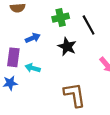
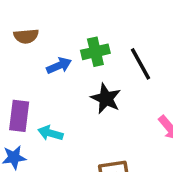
blue arrow: (33, 38) -> (59, 66), moved

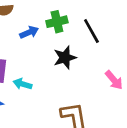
black star: (106, 99) -> (65, 58), turned 30

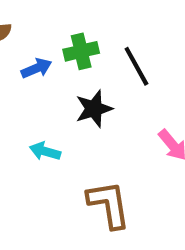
cyan arrow: (22, 84) -> (45, 151), moved

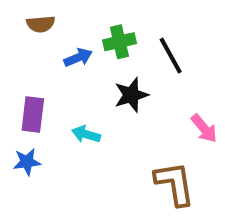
brown L-shape: (109, 204) -> (175, 184), moved

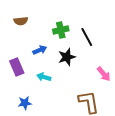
blue arrow: (78, 58) -> (40, 50), moved
purple rectangle: (33, 115) -> (17, 67), turned -30
blue star: (27, 162) -> (25, 103), moved

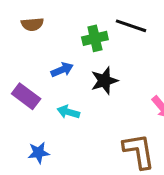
black line: (87, 37) -> (131, 26), moved, turned -42
purple rectangle: (17, 67) -> (26, 96), turned -30

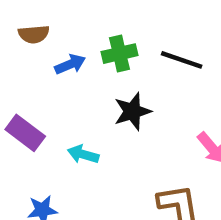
black line: (131, 26) -> (182, 60), moved
blue arrow: (62, 70) -> (70, 64), moved

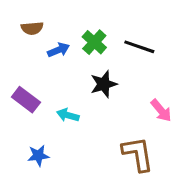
green cross: (120, 54) -> (94, 42), turned -35

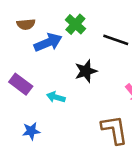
green cross: (94, 42) -> (75, 24), moved
blue arrow: (59, 50) -> (48, 42), size x1.5

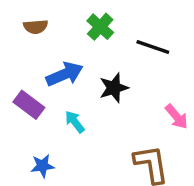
blue arrow: (48, 42) -> (65, 74), moved
cyan arrow: (56, 97) -> (75, 122), turned 36

